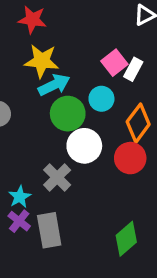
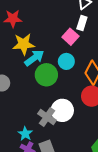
white rectangle: (133, 69) -> (82, 23), moved
white circle: (84, 146) -> (62, 110), moved

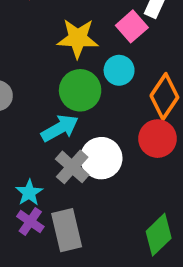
yellow star: (24, 44) -> (78, 38), moved
cyan arrow: (34, 58) -> (60, 128), moved

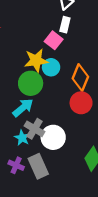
yellow star: (78, 38) -> (36, 60), moved
white circle: (101, 158) -> (53, 137), moved
cyan star: (29, 193) -> (22, 138), moved

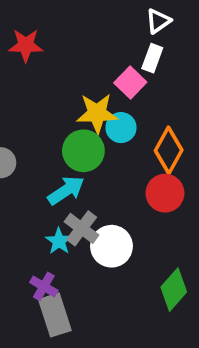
gray rectangle: (38, 166) -> (55, 315), moved

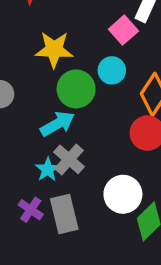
yellow star: (97, 113) -> (54, 50), moved
white circle: (111, 246) -> (123, 194), moved
gray rectangle: (55, 315) -> (64, 214), moved

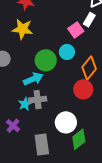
yellow star: (54, 50) -> (23, 29), moved
gray cross: (69, 159) -> (38, 100), turned 36
gray rectangle: (64, 214) -> (42, 145), moved

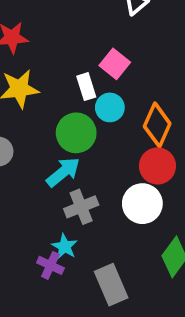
white rectangle: (89, 20) -> (86, 87), moved, turned -32
cyan star: (25, 104) -> (65, 247), moved
white circle: (66, 122) -> (142, 204), moved

